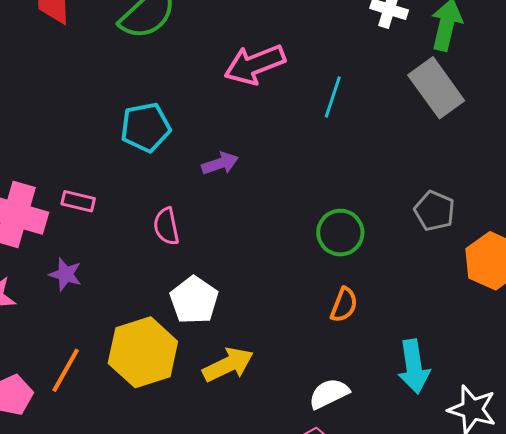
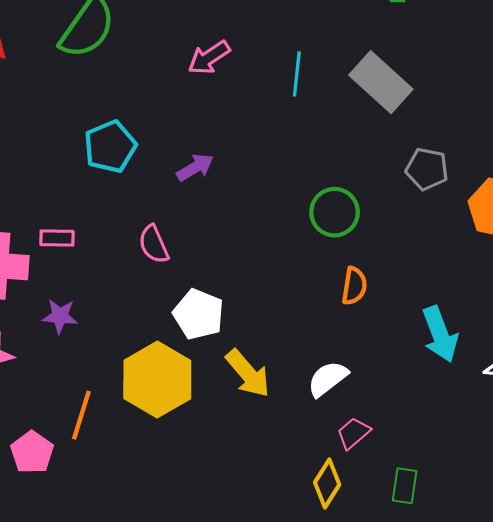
pink arrow: (255, 64) -> (209, 58), size x0.7
gray rectangle: (436, 88) -> (381, 82), moved
yellow arrow: (228, 365) -> (248, 373), turned 87
white semicircle: (329, 394) -> (328, 379), moved

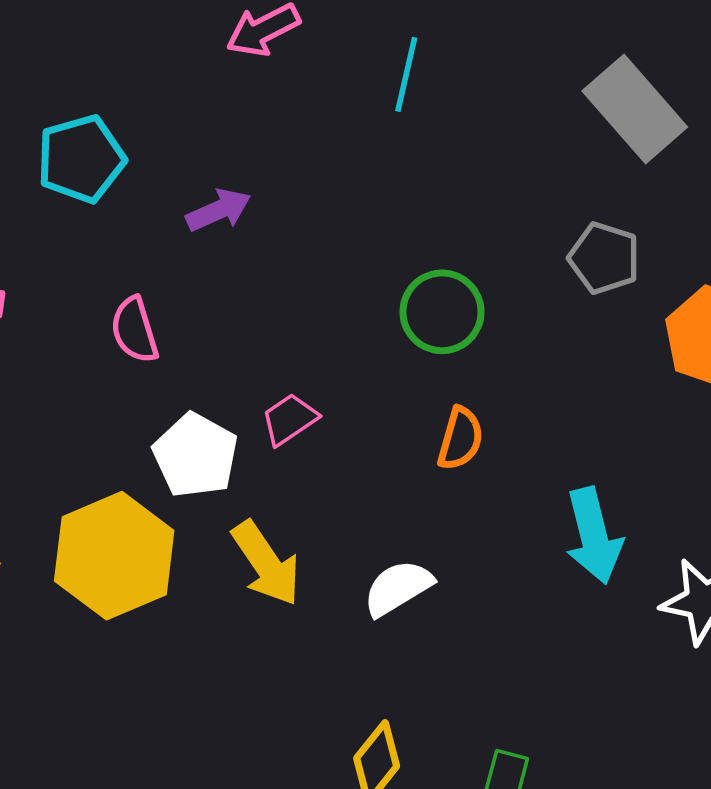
gray rectangle: (381, 82) -> (635, 109), moved
pink trapezoid: (353, 433) -> (289, 419), moved

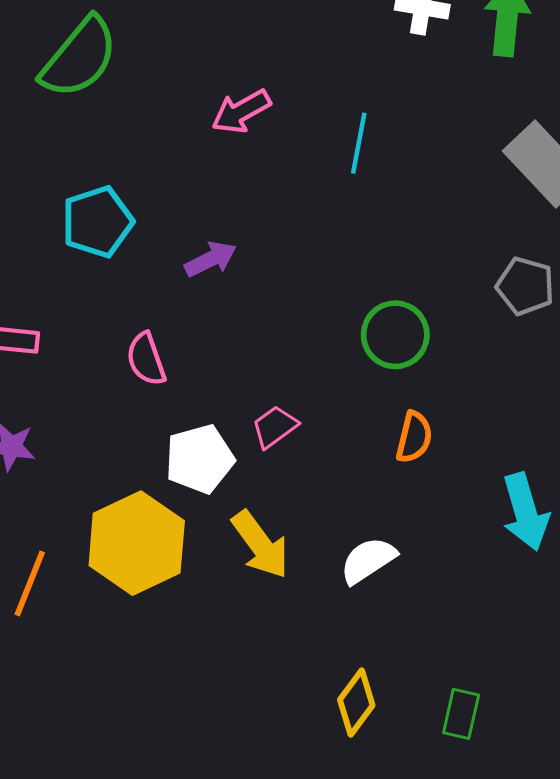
white pentagon: (195, 455) -> (200, 459), turned 30

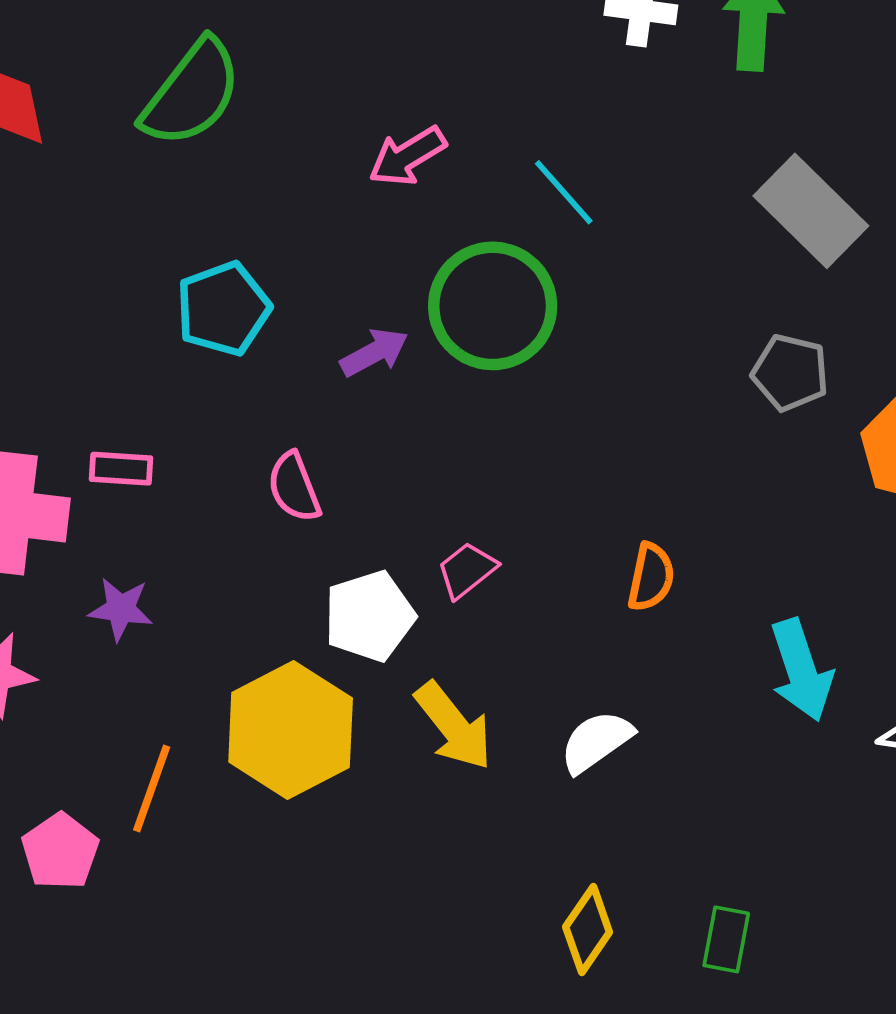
cyan line: (359, 143) -> (564, 192), turned -50
green circle: (395, 335) -> (493, 306), moved, size x1.4

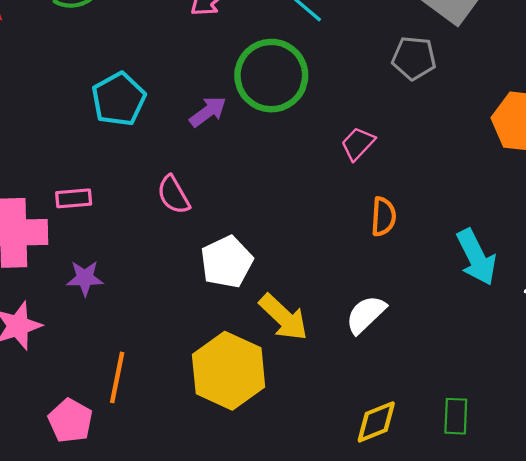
gray pentagon: (790, 373) -> (414, 58), moved
pink trapezoid: (467, 570) -> (358, 144), moved
yellow hexagon: (291, 730) -> (229, 371), moved
yellow diamond: (588, 930) -> (376, 422), turned 42

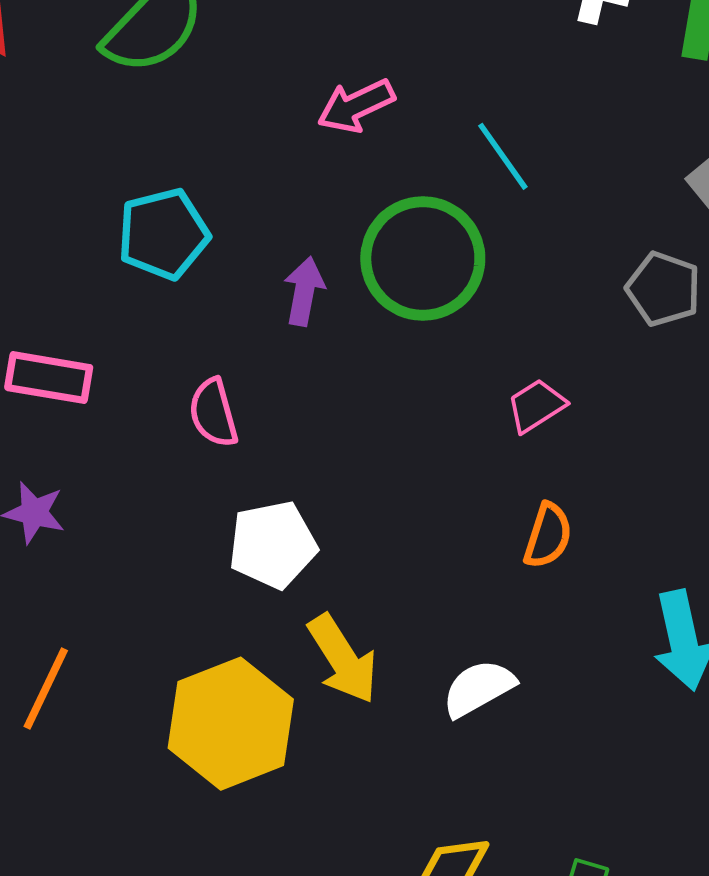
purple arrow: (208, 112) -> (304, 291), turned -57
pink rectangle: (74, 198) -> (49, 378), size x1.4

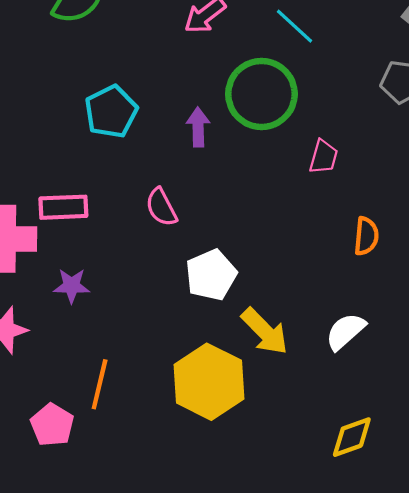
pink trapezoid: (536, 406) -> (324, 157), moved, turned 150

